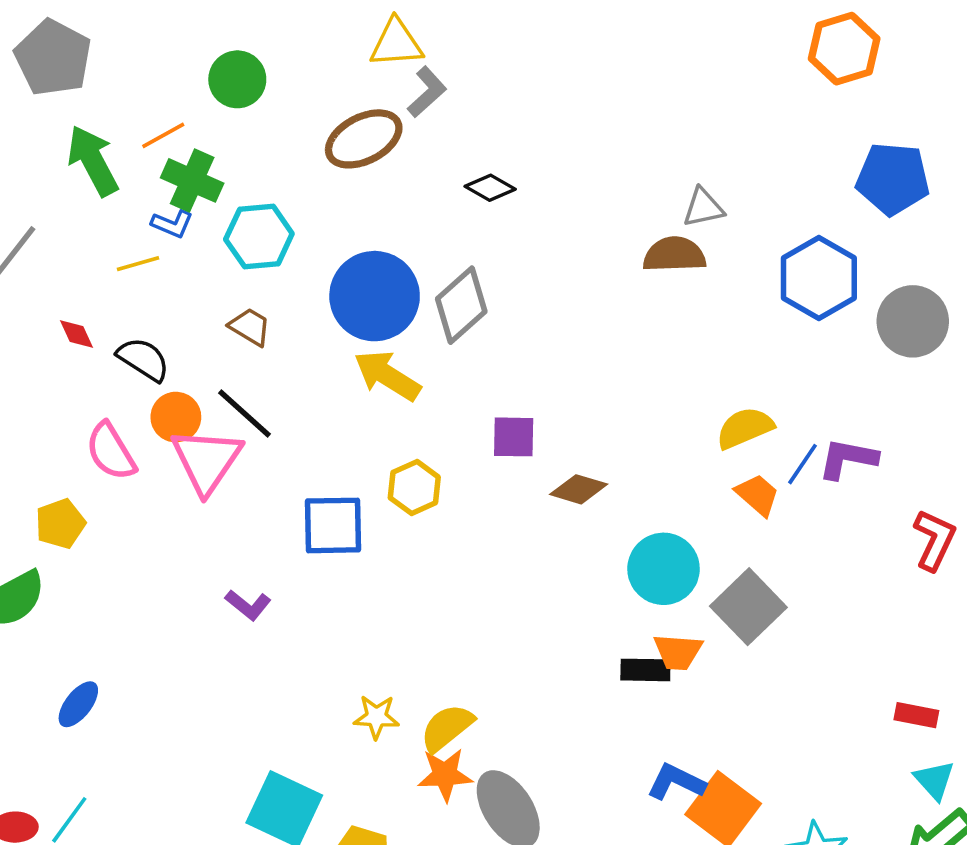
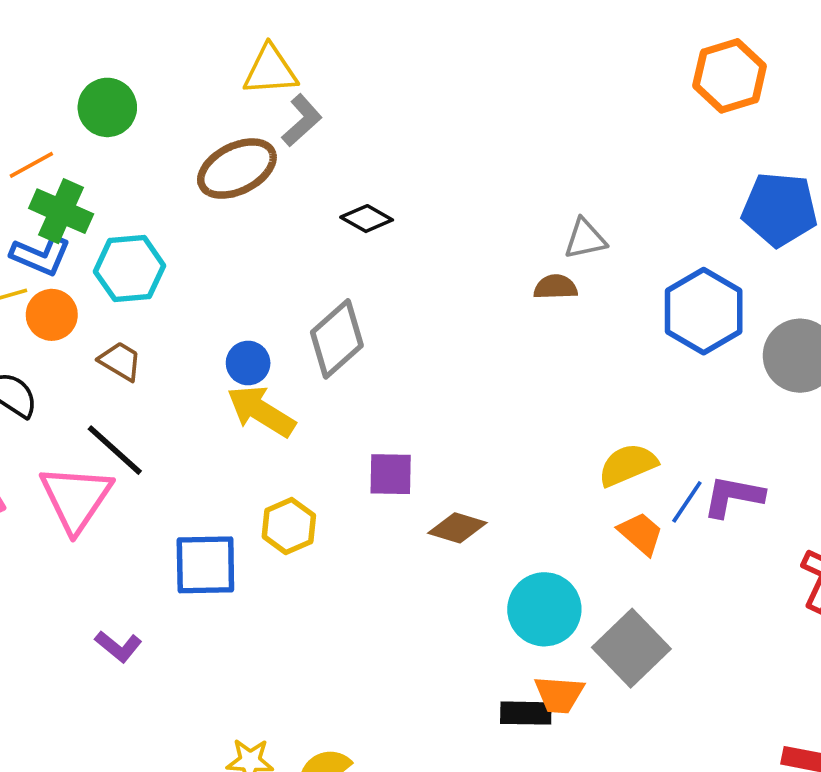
blue L-shape: (172, 224) -> (41, 256), size x1.4
brown semicircle: (674, 255) -> (555, 287), size x0.7
blue circle: (375, 296) -> (248, 363), moved, size x0.5
orange circle: (176, 417) -> (52, 315), moved

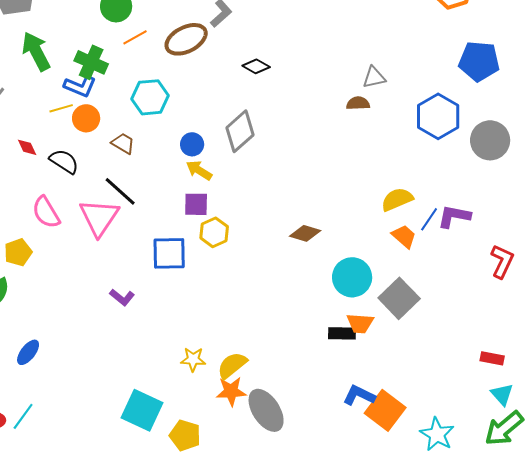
orange line: (31, 165) -> (135, 37), moved
cyan hexagon: (130, 269) -> (150, 97), moved
yellow arrow: (261, 411) -> (199, 170), size x0.7
purple square: (391, 474) -> (196, 204), moved

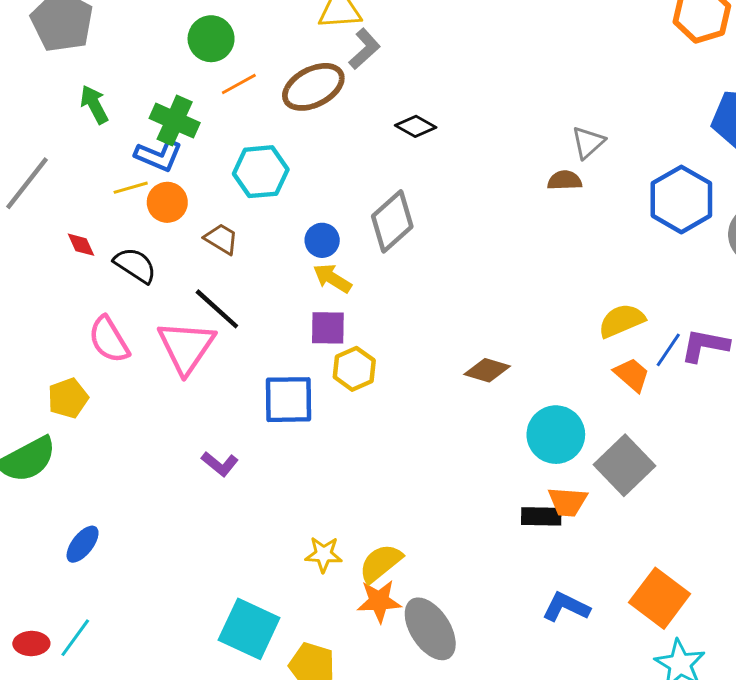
green arrow: (36, 51) -> (94, 104), size x0.7
gray triangle: (374, 77) -> (588, 142), turned -30
orange square: (385, 410) -> (660, 598), moved

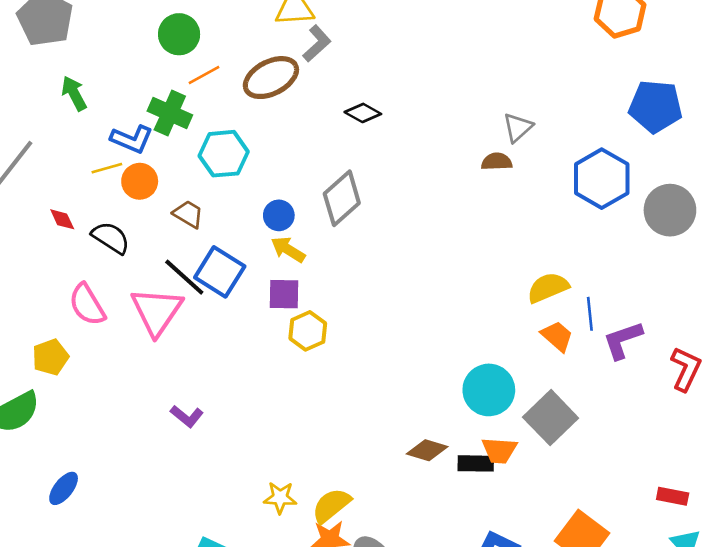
green cross: (175, 121) -> (170, 113), moved
purple L-shape: (705, 345) -> (623, 340), moved, turned -30
blue line: (668, 350) -> (590, 314), turned -40
brown diamond: (487, 370) -> (427, 450), moved
blue square: (289, 400) -> (220, 272), moved, turned 33

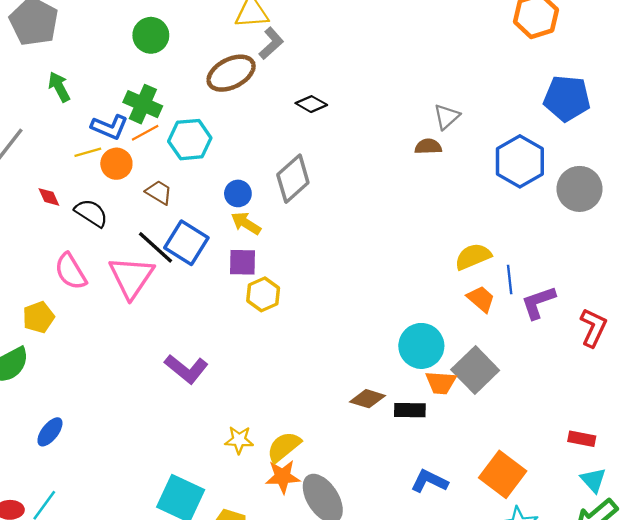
orange line: (204, 75) -> (145, 133), moved
purple L-shape: (187, 416) -> (186, 369), moved, size x1.5
orange trapezoid: (499, 450) -> (441, 383), moved

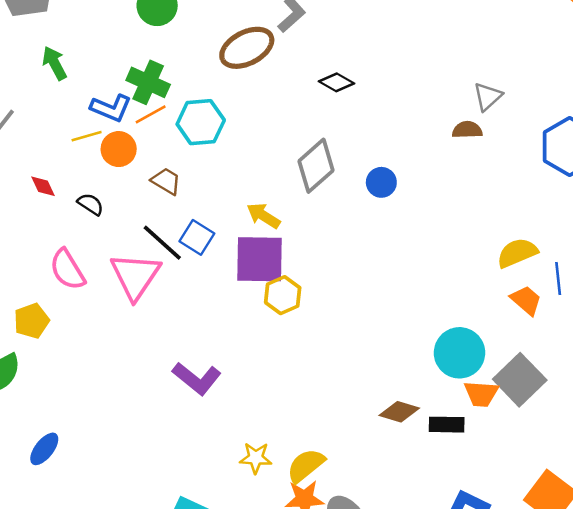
blue circle: (238, 193) -> (381, 182), moved
black semicircle: (91, 213) -> (90, 204), size x0.7
blue square: (186, 243) -> (197, 237), size x0.7
purple square: (243, 262) -> (260, 259), size x1.6

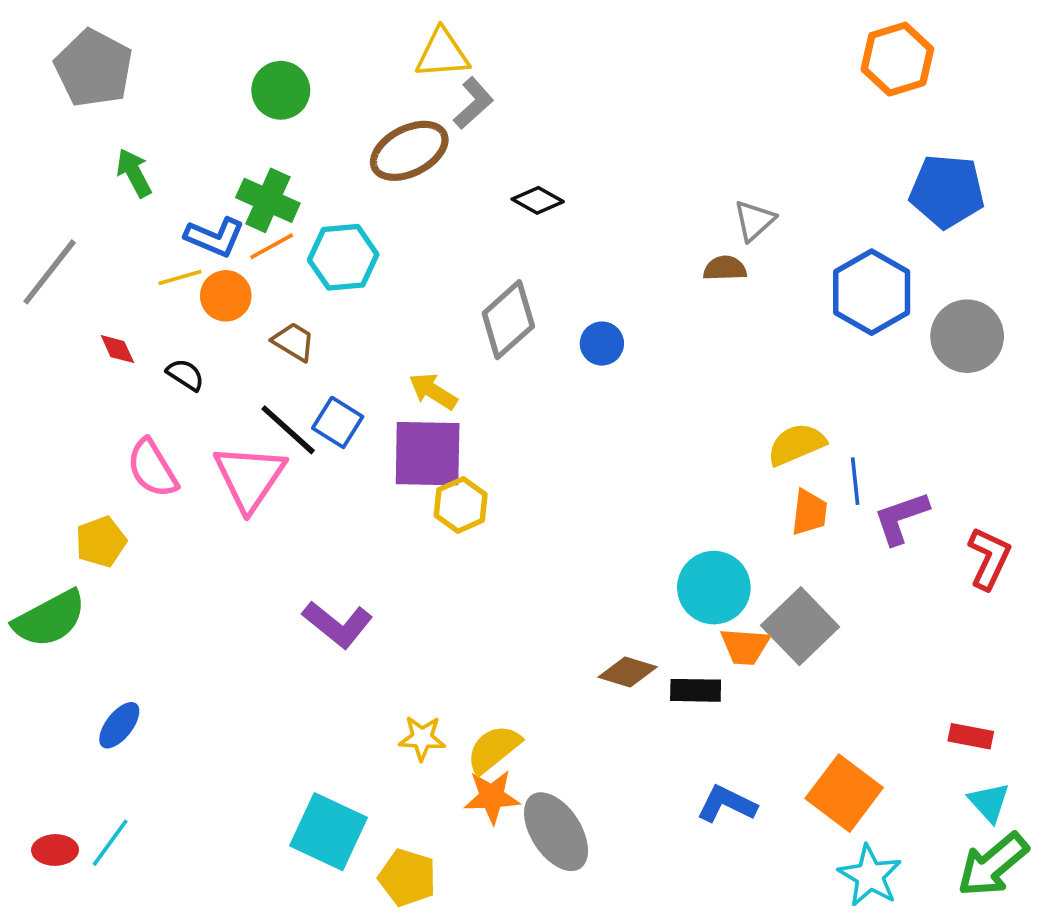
orange trapezoid: (526, 300) -> (809, 512), turned 56

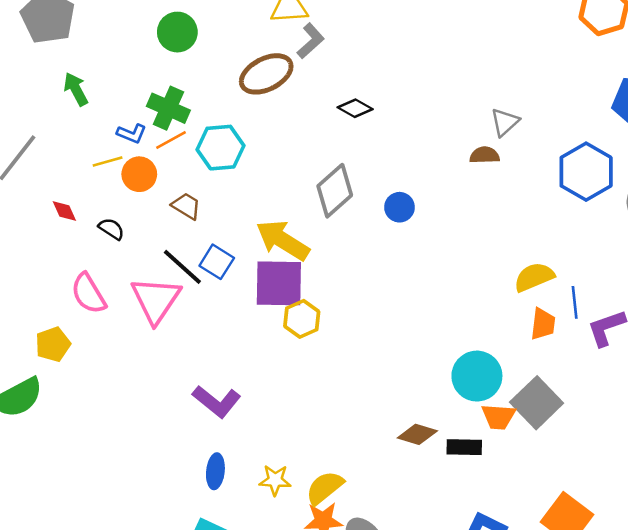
blue L-shape: (215, 237) -> (132, 134), size x0.7
yellow arrow: (433, 391) -> (283, 240), size x1.6
blue ellipse: (119, 725) -> (215, 471), moved, turned -32

